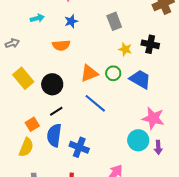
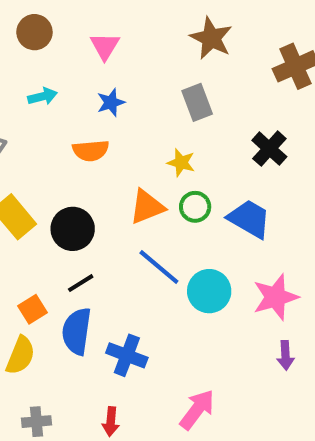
black cross: (150, 44) -> (269, 149), turned 30
yellow star: (125, 49) -> (181, 163), moved
pink star: (153, 118) -> (275, 297), turned -30
cyan circle: (138, 140) -> (209, 291), moved

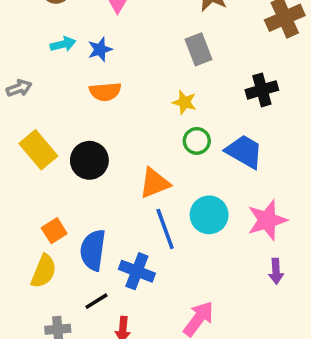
blue star: (111, 102) -> (100, 49), moved
black cross: (269, 149) -> (262, 90), turned 32
orange triangle: (147, 207) -> (155, 183), moved
blue line: (159, 267) -> (165, 229), moved, turned 30
black line: (81, 283) -> (96, 301), moved

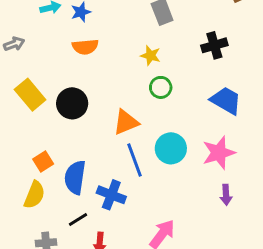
blue trapezoid: (244, 152) -> (226, 100), moved

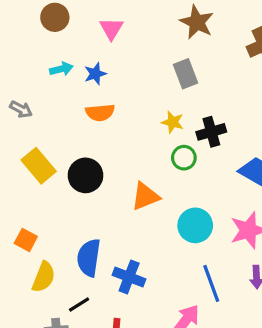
gray arrow: (14, 44) -> (21, 109), turned 48
black cross: (214, 45) -> (211, 132), moved
blue line: (135, 160) -> (211, 283), moved
orange square: (43, 161) -> (26, 240), moved, turned -30
black line: (78, 220) -> (79, 304), moved

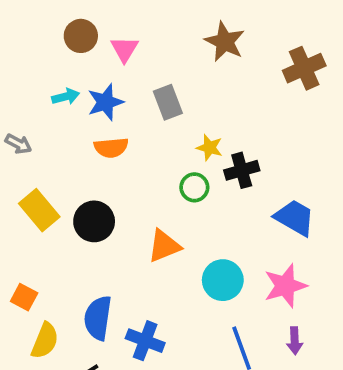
brown circle: (55, 17) -> (81, 36), moved
blue star: (95, 74) -> (105, 102), size x1.4
gray rectangle: (186, 74) -> (168, 102), moved
yellow star: (173, 122) -> (210, 148), moved
green circle: (184, 158) -> (194, 187), moved

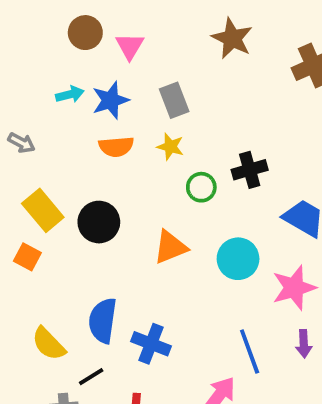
yellow star: (210, 148) -> (170, 147), moved
cyan circle: (223, 280) -> (238, 259), moved
orange square: (24, 297) -> (27, 257), moved
yellow semicircle: (45, 341) -> (49, 344), turned 114

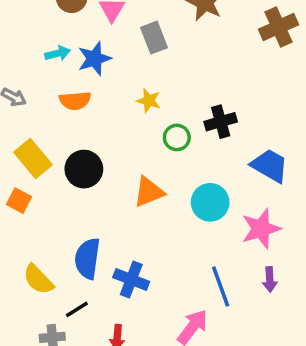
gray rectangle: (174, 100) -> (154, 38), moved
orange semicircle: (116, 147) -> (75, 101), moved

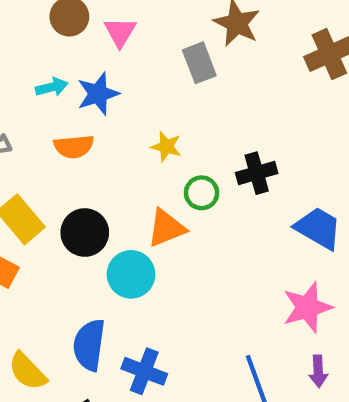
gray rectangle: (154, 38) -> (199, 63), moved
orange triangle: (149, 192) -> (166, 228), moved
cyan circle: (210, 202) -> (131, 274), moved

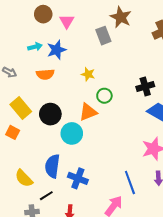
black cross: (257, 173) -> (145, 87), moved

